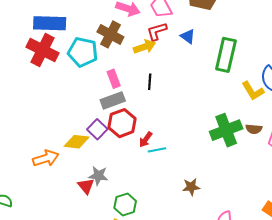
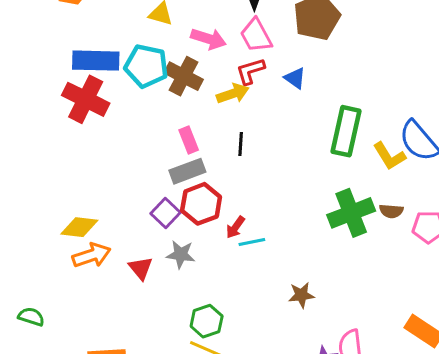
cyan pentagon: (83, 52) -> (146, 66), moved
green rectangle: (226, 55) -> (346, 131), moved
yellow diamond: (77, 142) -> (79, 227), moved
gray star: (98, 176) -> (181, 254), moved
red triangle: (86, 186) -> (141, 268), moved

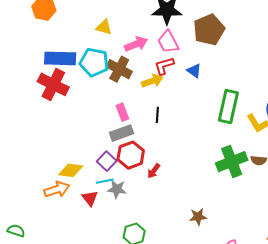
pink arrow: (209, 39) -> (136, 44), turned -40
yellow diamond: (79, 227) -> (71, 170), moved
cyan line: (252, 242) -> (105, 181), moved

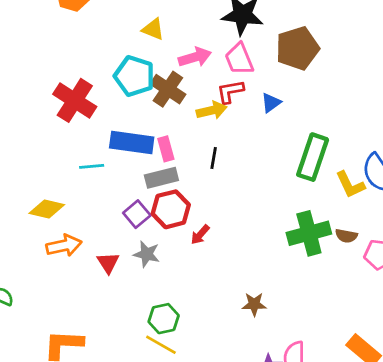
blue rectangle: (60, 58) -> (132, 143), moved
blue triangle: (194, 71) -> (271, 103), turned 42
yellow diamond: (71, 170) -> (47, 209), moved
cyan line: (105, 181) -> (92, 166), moved

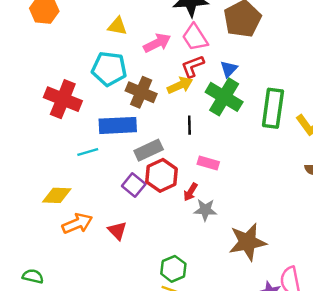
brown cross: (168, 89) -> (141, 92), moved
pink rectangle: (166, 149) -> (208, 163), moved, turned -48
green cross: (309, 233) -> (224, 97), moved, turned -33
gray star: (147, 254) -> (205, 210), moved
brown star: (254, 304) -> (248, 242), size x1.8

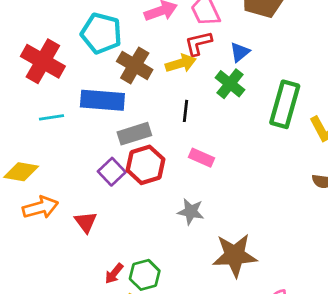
green cross: (224, 97) -> (230, 84), size x0.7
cyan line: (88, 152) -> (51, 117), moved
red arrow: (191, 192) -> (114, 274), moved

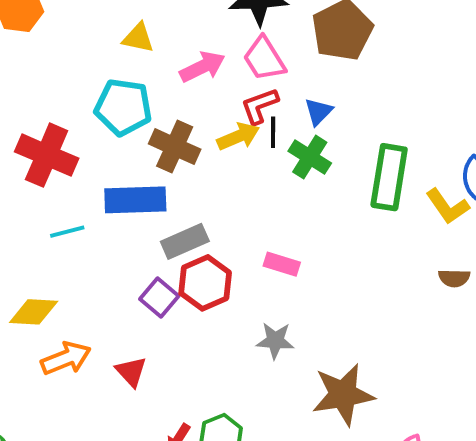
black line: (186, 111) -> (273, 132), moved

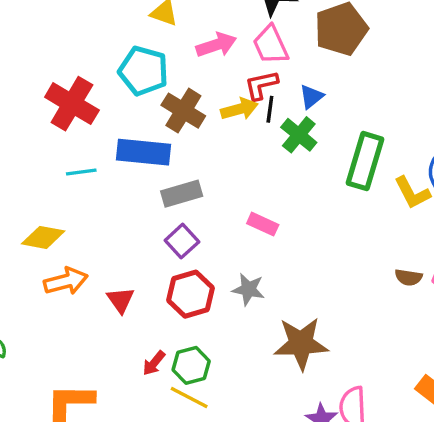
brown semicircle: (454, 278) -> (409, 277), moved
red hexagon: (205, 283) -> (190, 294), moved
purple square: (159, 298) -> (182, 241), moved

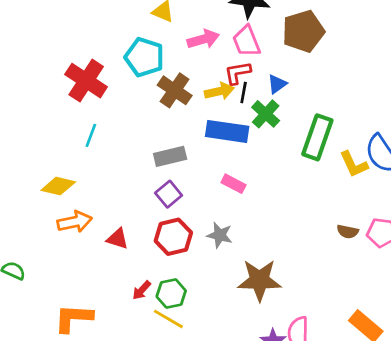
blue rectangle: (143, 152) -> (227, 131), moved
cyan line: (81, 172) -> (91, 135), turned -65
red triangle: (121, 300) -> (117, 239), turned -40

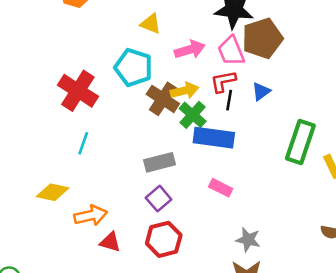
brown pentagon: (303, 31) -> (262, 38), moved
yellow arrow: (219, 91) -> (185, 91), moved
green cross: (266, 114) -> (193, 115), moved
orange arrow: (75, 222) -> (91, 215), moved
gray star: (220, 235) -> (248, 240), moved

